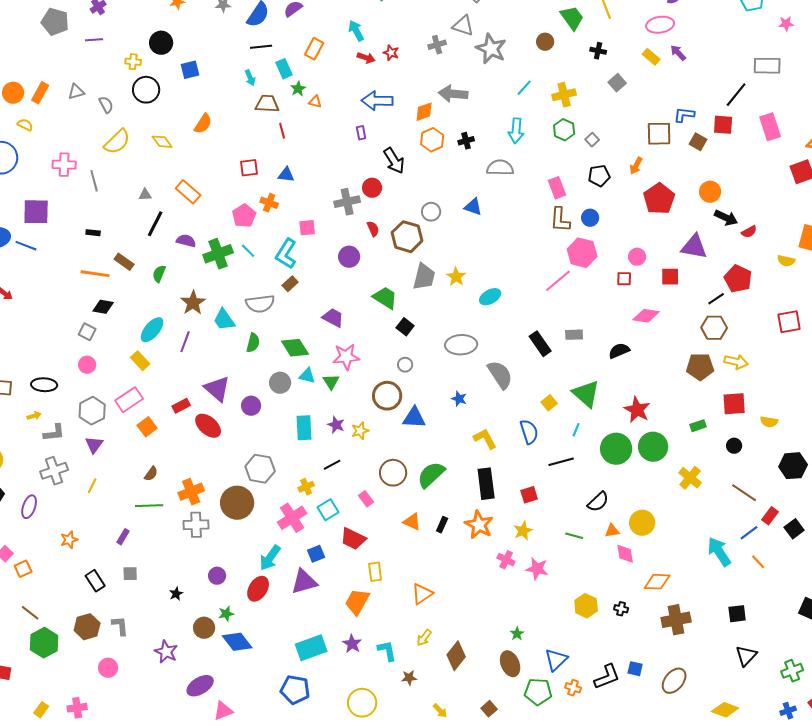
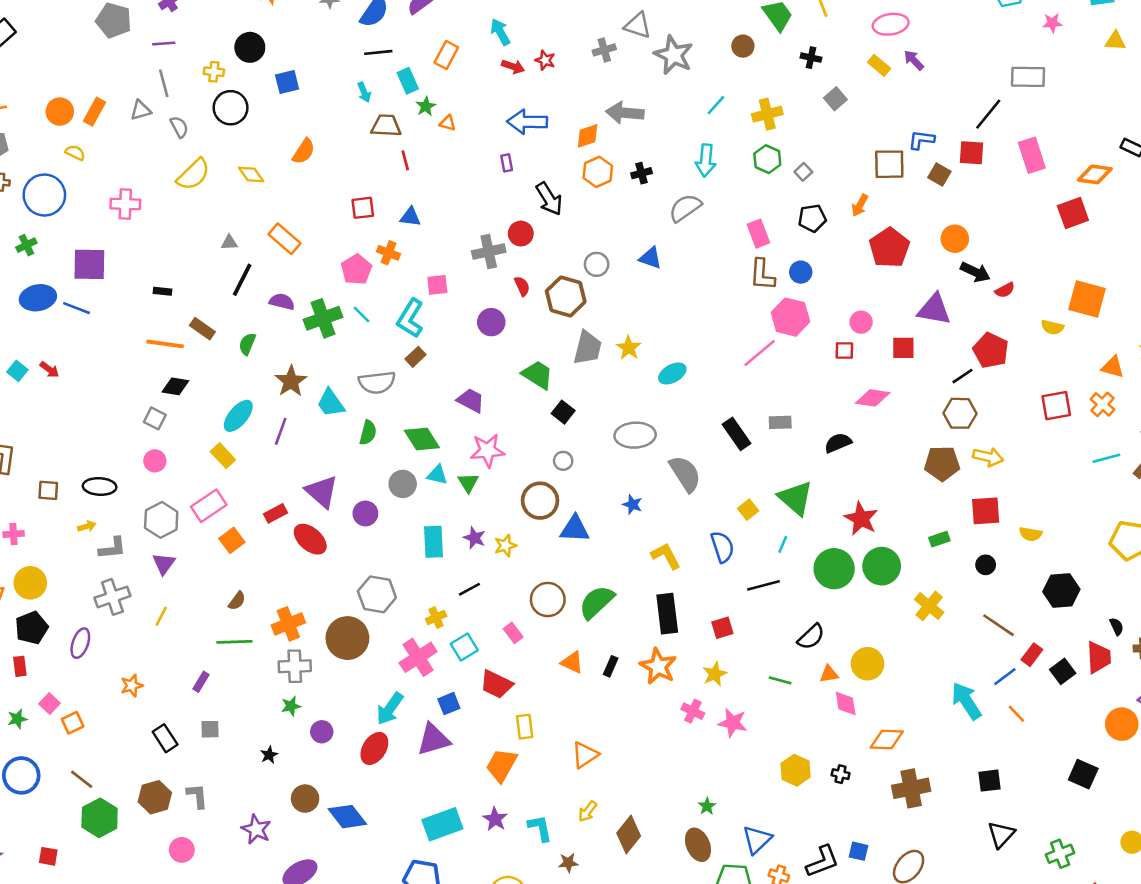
gray semicircle: (500, 168) -> (685, 208), turned -36
gray line: (94, 181) -> (164, 83), moved
green star: (226, 614) -> (291, 706), moved

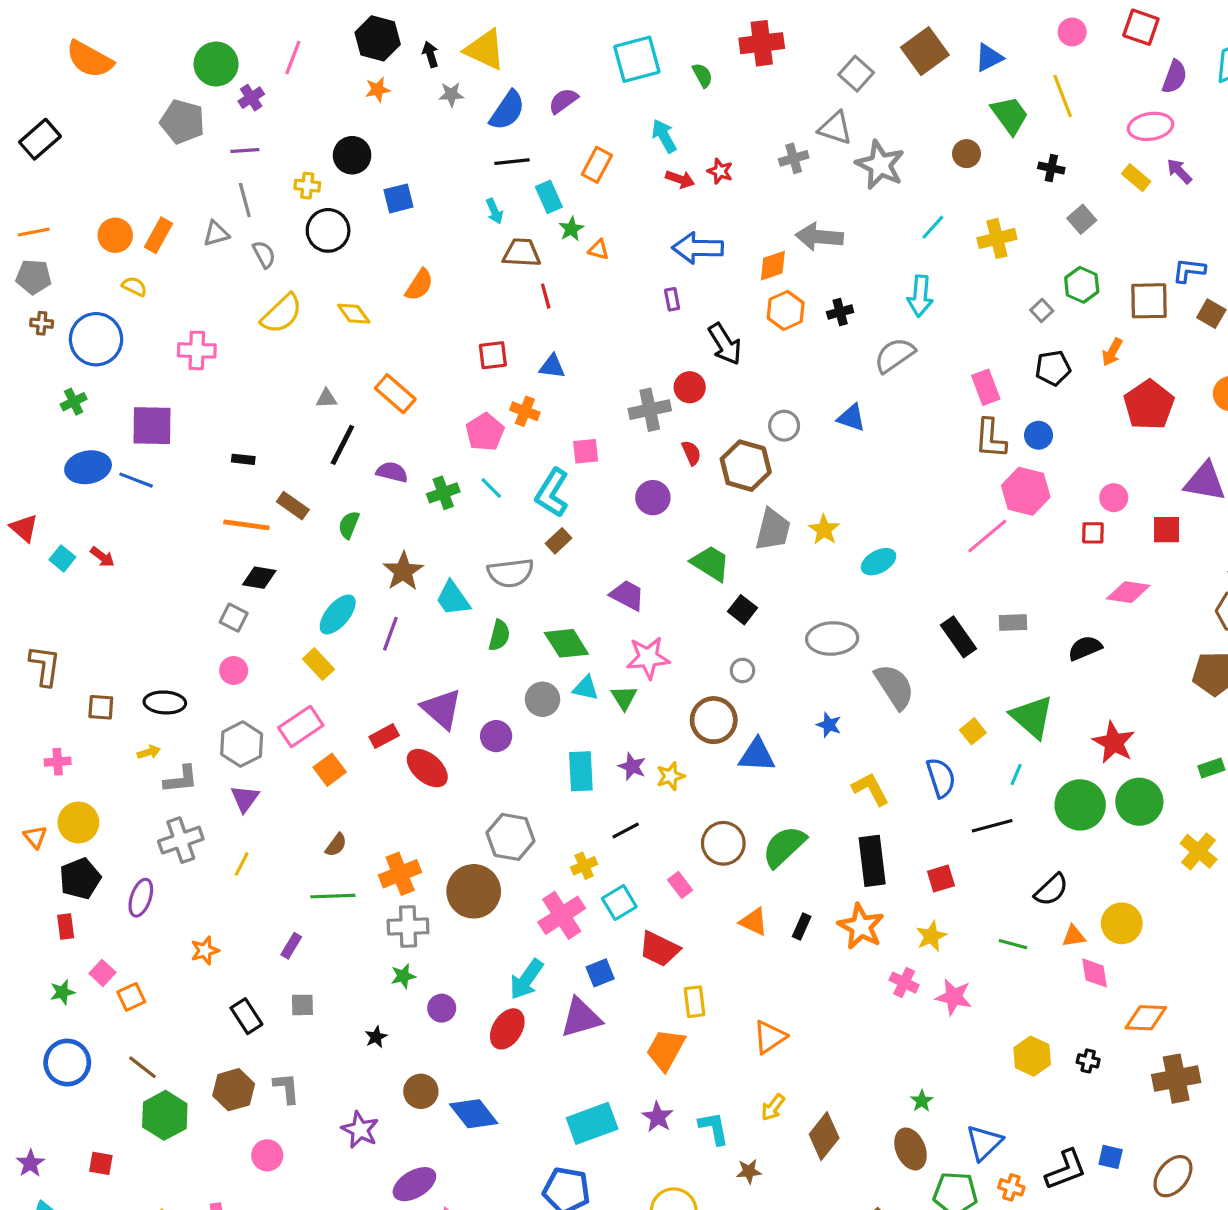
green hexagon: (767, 159) -> (1082, 285), moved
green cross: (323, 318) -> (443, 493), size x0.7

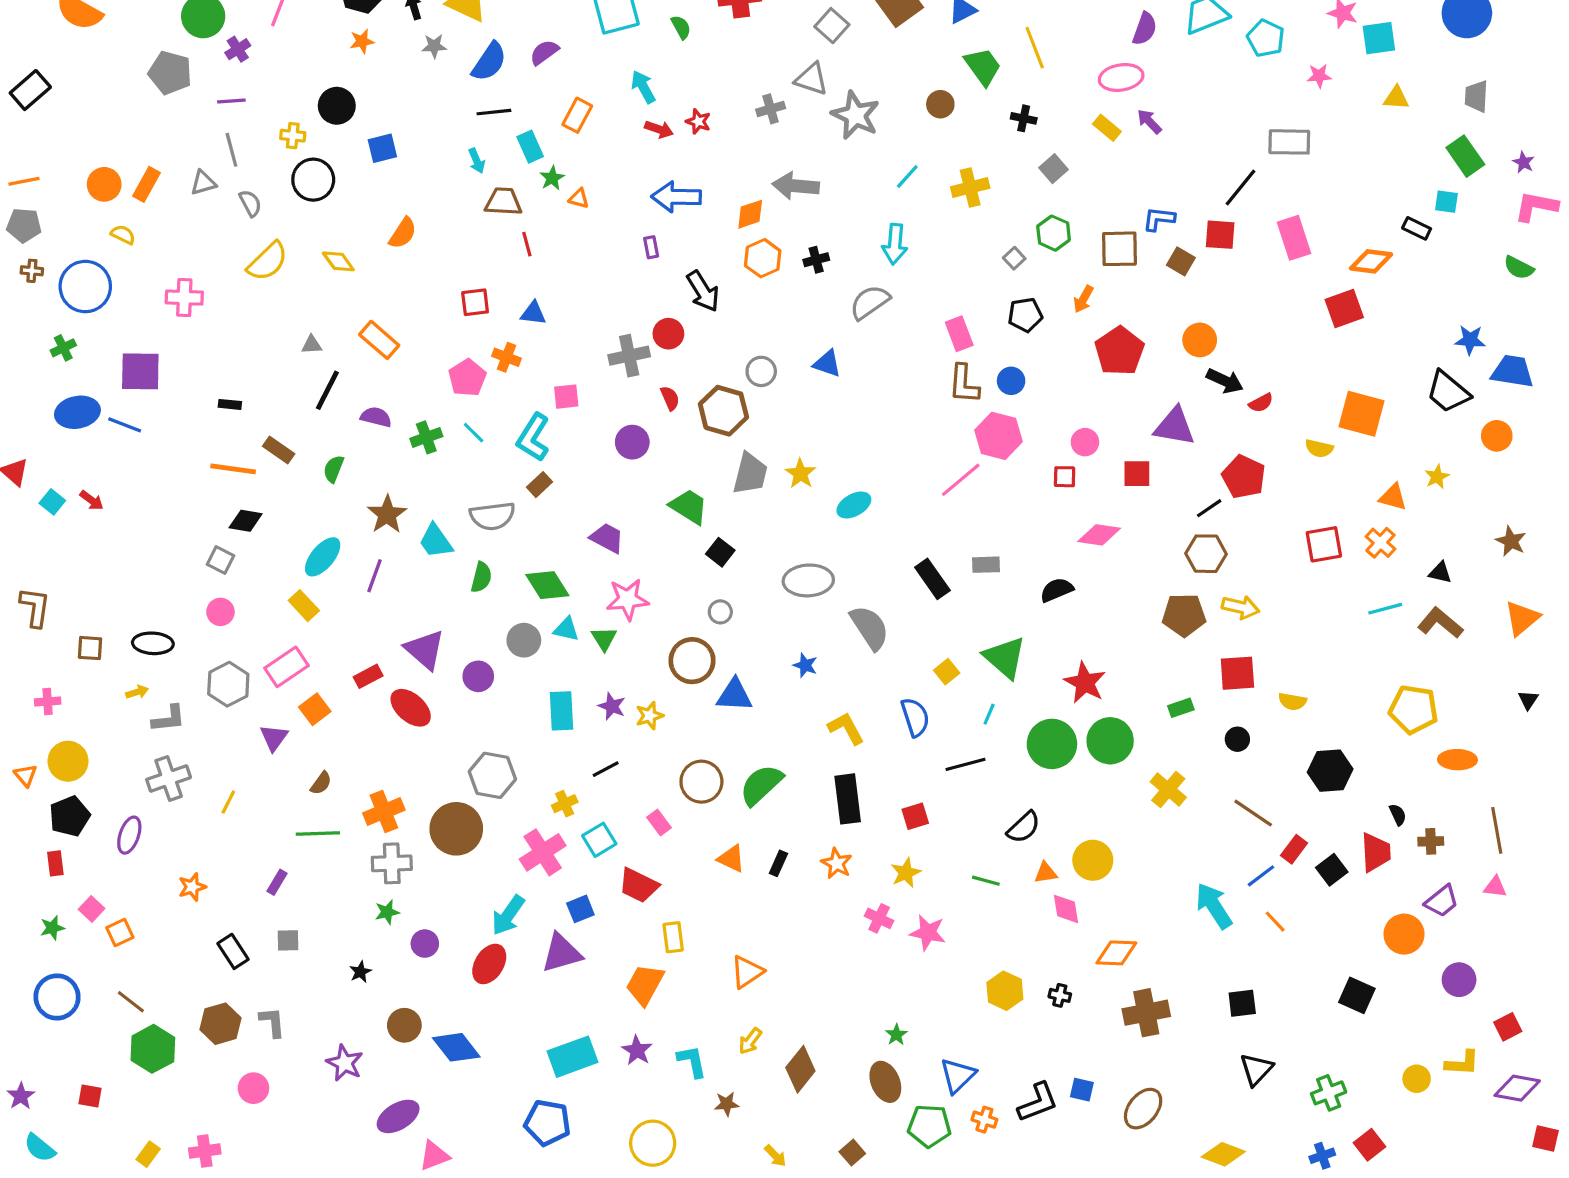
purple triangle: (245, 798) -> (274, 738), moved
orange star: (861, 927) -> (837, 863), size x0.7

